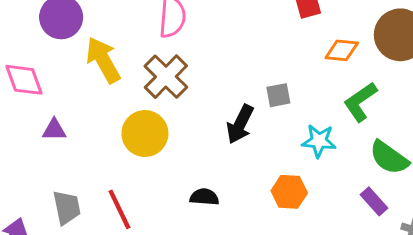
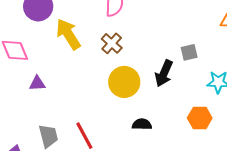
brown cross: (166, 77) -> (112, 43), size x0.7
yellow circle: (145, 134) -> (124, 82), moved

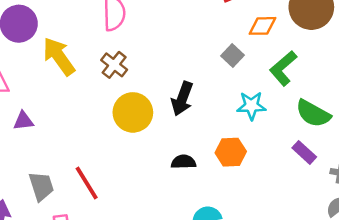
gray square: (189, 52) -> (232, 56), moved, turned -30
black semicircle: (142, 124) -> (183, 162), moved

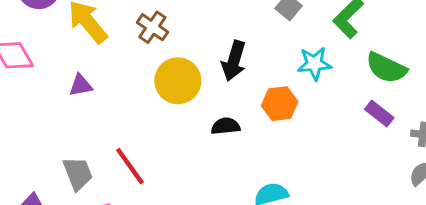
purple triangle: (23, 121) -> (81, 85), moved
orange hexagon: (231, 152) -> (280, 104), moved
black semicircle: (183, 162) -> (226, 126), moved

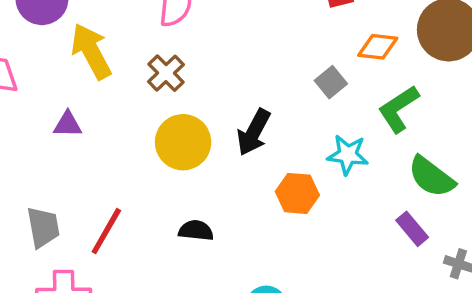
black semicircle: (226, 126) -> (196, 230), moved
red line: (130, 166) -> (106, 231), turned 54

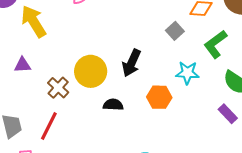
brown cross: (166, 73) -> (58, 88), moved
black semicircle: (196, 230) -> (113, 105), moved

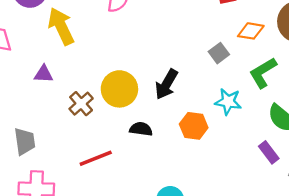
red line: (49, 126) -> (96, 158), moved, turned 36

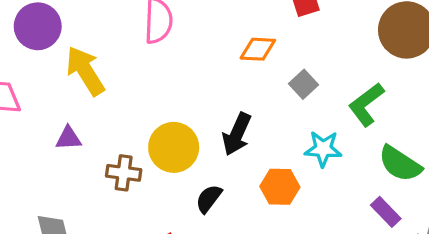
orange diamond: (251, 31) -> (258, 49), moved
brown cross: (81, 104) -> (124, 173), turned -35
black semicircle: (141, 129) -> (209, 199), turned -55

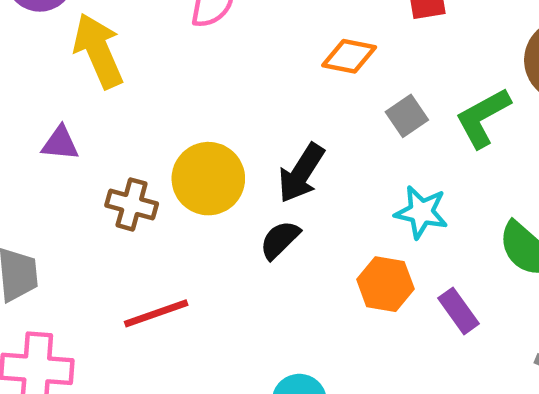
green L-shape: (366, 104) -> (483, 118), moved
orange hexagon: (280, 187) -> (385, 284), moved
black semicircle: (209, 199) -> (280, 240), moved
purple rectangle: (386, 212) -> (458, 311), moved

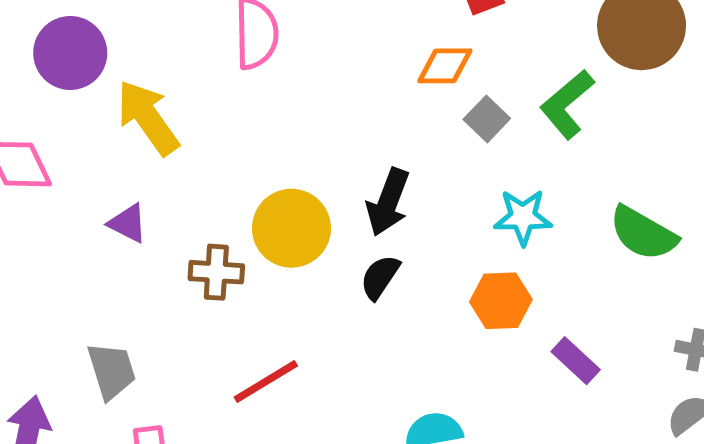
orange diamond: (349, 56) -> (445, 66), moved
purple triangle: (60, 143) -> (128, 223), turned 33
purple rectangle: (458, 311) -> (576, 361), moved

